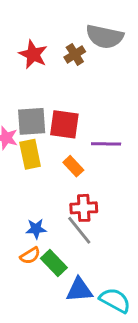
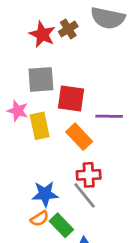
brown cross: (75, 54) -> (68, 29), moved
gray square: (32, 121) -> (41, 79), moved
orange rectangle: (73, 166) -> (79, 137), size x1.4
blue star: (36, 229) -> (45, 194), size x1.4

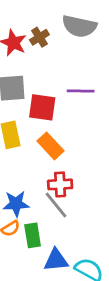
purple line: (109, 116) -> (81, 91), moved
green rectangle: (61, 225) -> (33, 235), turned 35

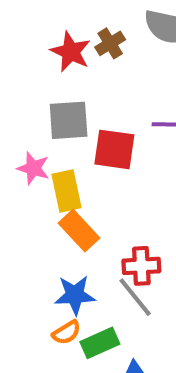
orange rectangle: (50, 146) -> (79, 231), moved
green rectangle: (33, 235) -> (100, 343), turned 75

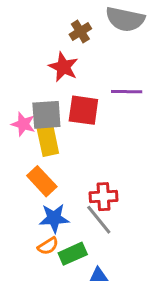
red star: (71, 52) -> (63, 67), moved
gray square: (69, 120) -> (46, 115), moved
orange rectangle: (79, 231) -> (42, 181), moved

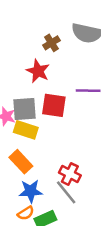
yellow rectangle: (48, 141) -> (26, 130), turned -60
red cross: (103, 197) -> (70, 174), turned 30

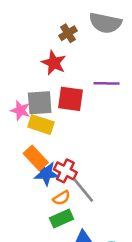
red cross: (70, 174) -> (65, 171), moved
blue star: (31, 191) -> (46, 173), moved
orange semicircle: (26, 213) -> (62, 198), moved

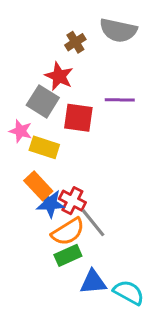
gray square: (40, 103) -> (43, 101), moved, turned 36
orange semicircle: (62, 198) -> (68, 232), size x1.6

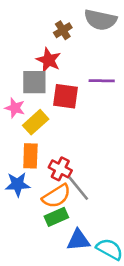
gray square: (43, 101) -> (34, 82), turned -32
yellow rectangle: (44, 147) -> (36, 122), turned -60
orange rectangle: (38, 186) -> (30, 156), turned 45
blue star: (50, 204) -> (17, 184), moved

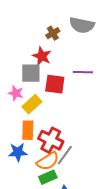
red cross: (60, 169) -> (51, 140), size x1.4
gray line: (78, 188) -> (65, 155), turned 75

